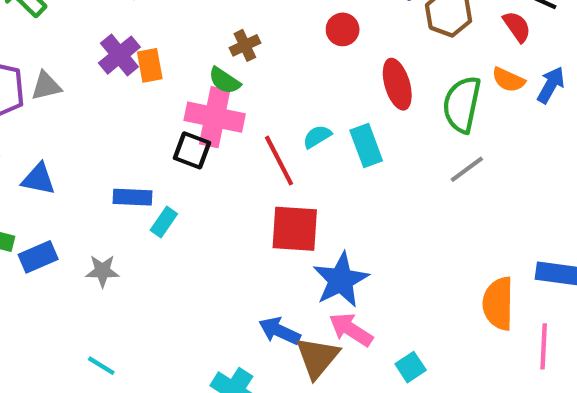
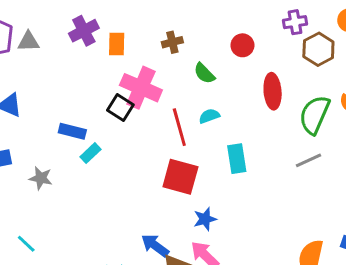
orange rectangle: (150, 65) -> (117, 44), moved
green semicircle: (224, 81) -> (204, 73), moved
cyan rectangle: (366, 145) -> (237, 159), moved
blue star: (341, 280) -> (205, 219), size x0.6

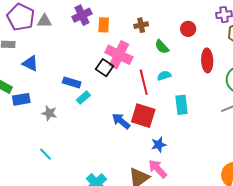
cyan line: (26, 244) -> (46, 154), moved
blue arrow: (155, 245) -> (121, 121), moved

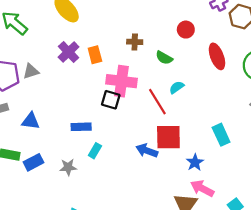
brown cross: (141, 25) -> (135, 42), turned 32
cyan rectangle: (83, 98) -> (95, 151), moved
cyan rectangle: (182, 105) -> (221, 135), moved

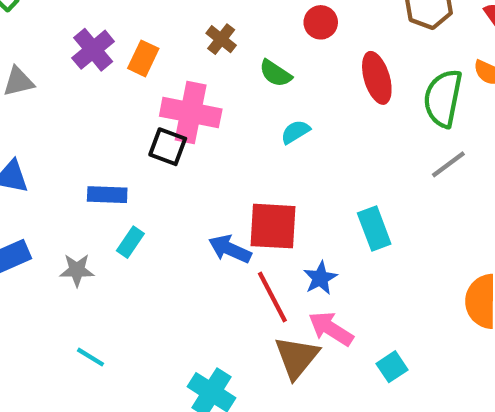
brown cross: (135, 42) -> (221, 39), turned 32
orange rectangle: (95, 55) -> (143, 58), turned 36
red line: (157, 102) -> (272, 297), moved

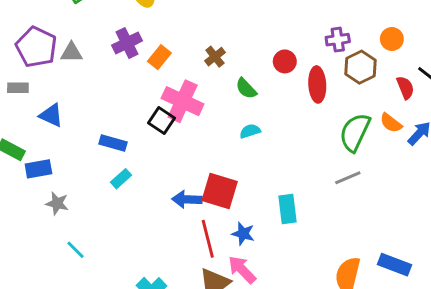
red ellipse: (377, 78) -> (317, 84), moved
blue arrow: (230, 249) -> (187, 199), turned -36
gray star: (77, 270) -> (57, 203), moved
blue star: (320, 278) -> (243, 234), turned 30

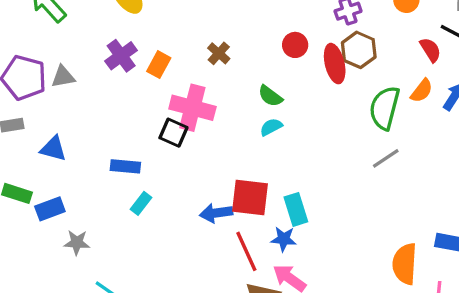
brown hexagon: (360, 67) -> (359, 50), moved
green semicircle: (246, 88) -> (270, 96), moved
orange semicircle: (391, 123) -> (422, 91), turned -80
cyan rectangle: (287, 209) -> (296, 209), moved

